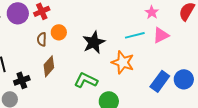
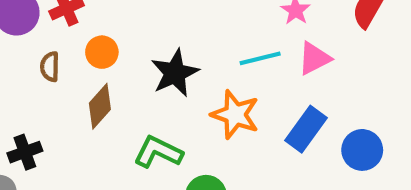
brown semicircle: (42, 39) -> (50, 67), moved
brown diamond: (49, 66) -> (100, 106), moved
blue rectangle: (160, 81) -> (306, 129), moved

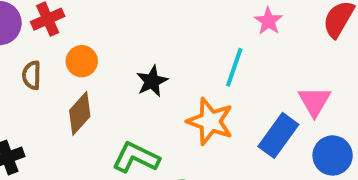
cyan line: (260, 58) -> (234, 67), turned -57
pink triangle: (314, 58) -> (314, 101), moved, turned -33
black star: (175, 73) -> (152, 81), size x0.7

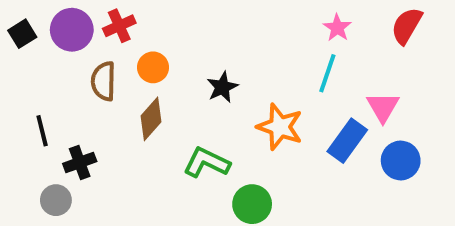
cyan line: (234, 67) -> (327, 73), moved
brown semicircle: (32, 75) -> (103, 81), size x1.4

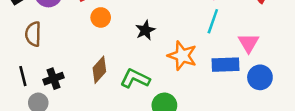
brown semicircle: (103, 81) -> (33, 34), moved
brown diamond: (151, 119) -> (99, 70), moved
black line: (42, 131) -> (23, 76), moved
blue rectangle: (347, 141) -> (226, 65), turned 52

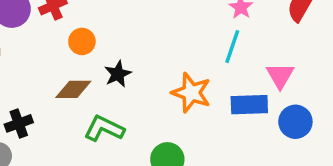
black star: (145, 30) -> (118, 74), moved
brown diamond: (99, 70) -> (73, 89), moved, turned 48
green L-shape: (135, 79) -> (104, 129), moved

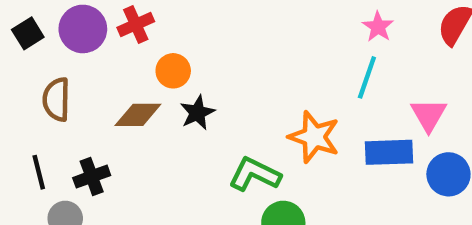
black star: (118, 74) -> (197, 113), moved
brown diamond: (73, 89) -> (138, 115), moved
green L-shape: (104, 129) -> (255, 174), moved

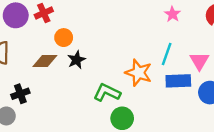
cyan line: (367, 77) -> (167, 54), moved

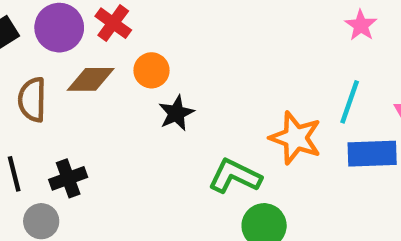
red cross: (44, 13) -> (113, 23), turned -30
brown diamond: (45, 61) -> (91, 79), moved

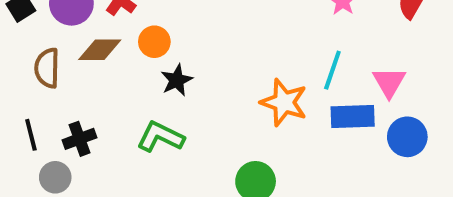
green L-shape: (235, 176) -> (160, 137), moved

